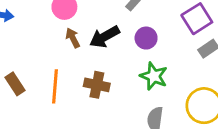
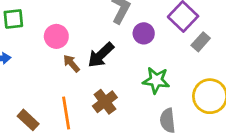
purple circle: (146, 38) -> (144, 33), moved
brown cross: (97, 85) -> (105, 102), turned -35

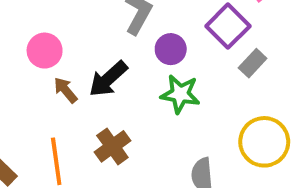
green star: (156, 80) -> (180, 94), moved

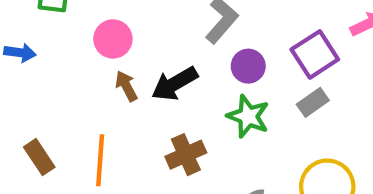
gray rectangle: (253, 63) -> (313, 102), moved
brown cross: (112, 146) -> (186, 155), moved

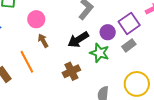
purple circle: (248, 66) -> (108, 32), moved
black arrow: (175, 84) -> (78, 40), moved
orange line: (100, 160) -> (27, 62), moved, turned -30

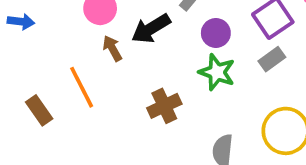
purple circle: (108, 32) -> (216, 33), moved
black arrow: (78, 40) -> (151, 29), moved

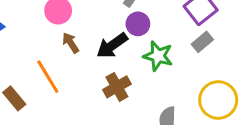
black arrow: (151, 29) -> (112, 46), moved
purple circle: (216, 33) -> (138, 24), moved

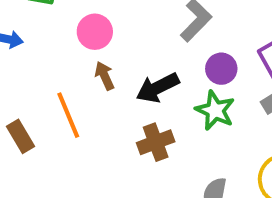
purple circle: (138, 24) -> (221, 69), moved

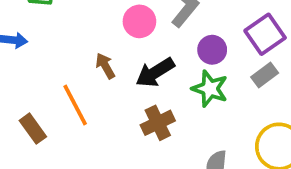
pink circle: (95, 32) -> (139, 21), moved

